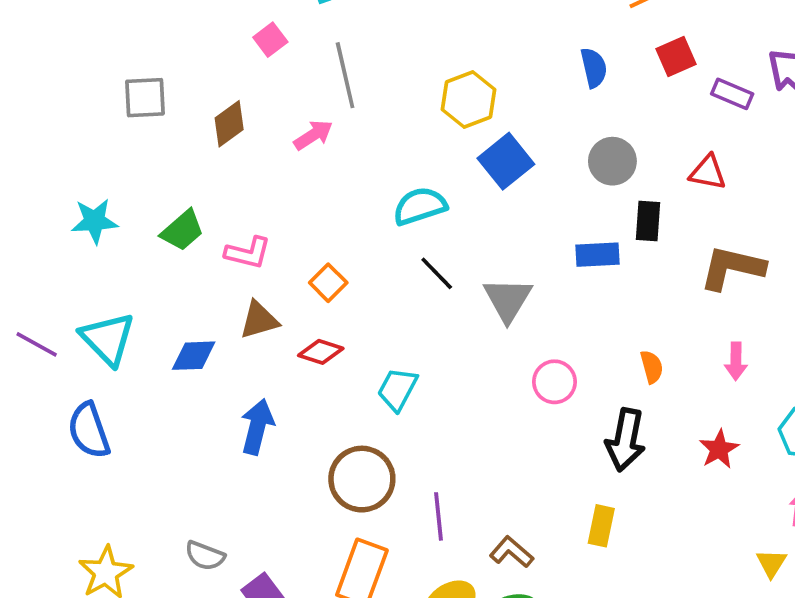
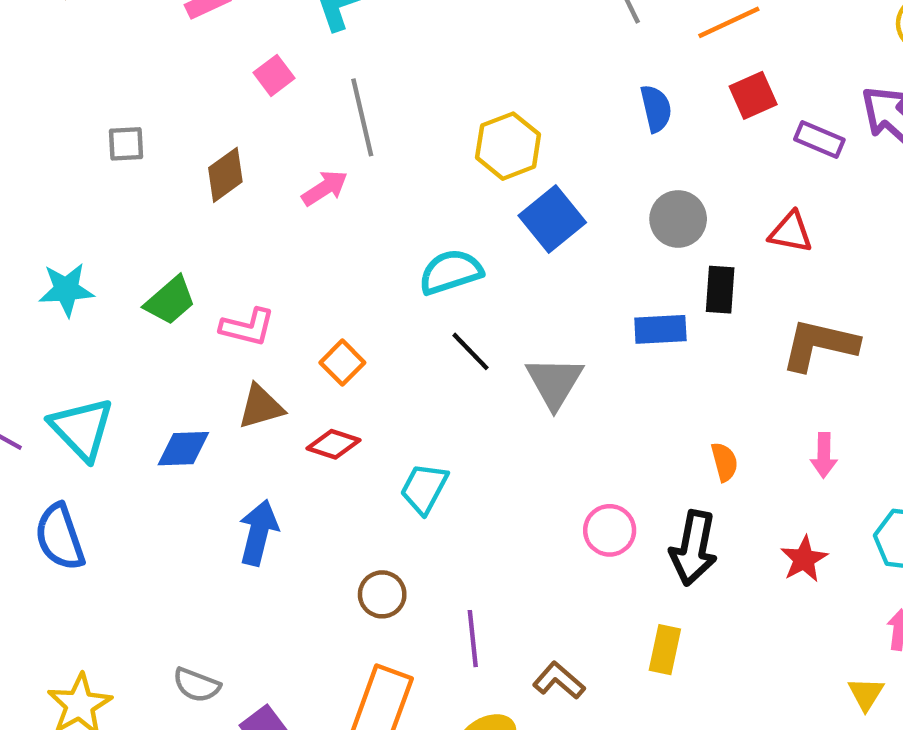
gray square: (145, 98) -> (126, 144), size x0.7
pink circle: (554, 382) -> (610, 530), moved
brown circle: (362, 479) -> (382, 594), size x0.6

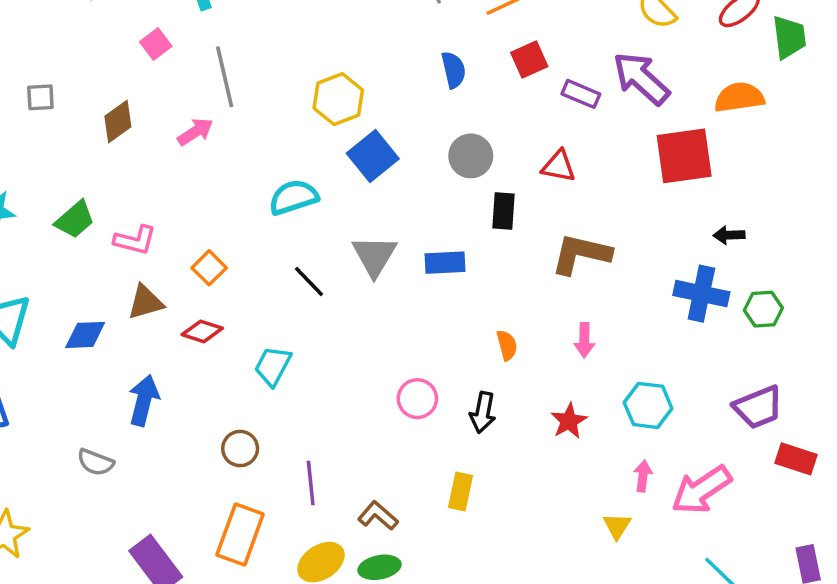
blue rectangle: (660, 329) -> (445, 263), moved
black line: (470, 351) -> (309, 282), moved
gray triangle: (554, 382) -> (374, 256), moved
black arrow: (694, 548) -> (483, 412), size x0.7
gray semicircle: (197, 685) -> (96, 462), moved

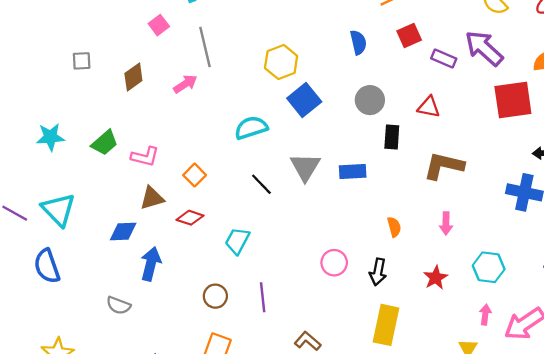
blue diamond: (85, 335) -> (123, 232), moved
purple line: (311, 483) -> (263, 297), moved
yellow rectangle: (460, 492) -> (386, 325), moved, size x1.6

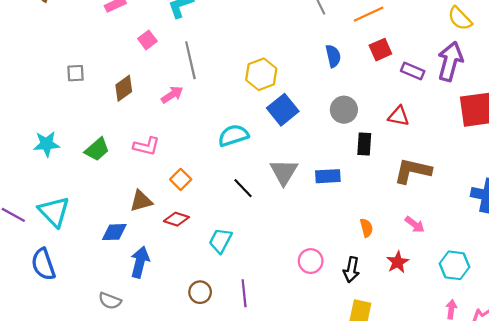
purple arrow: (484, 48) -> (450, 61), turned 63
pink L-shape: (145, 157) -> (146, 146), moved
pink arrow: (446, 223) -> (415, 225), turned -54
red star: (436, 278) -> (398, 262), moved

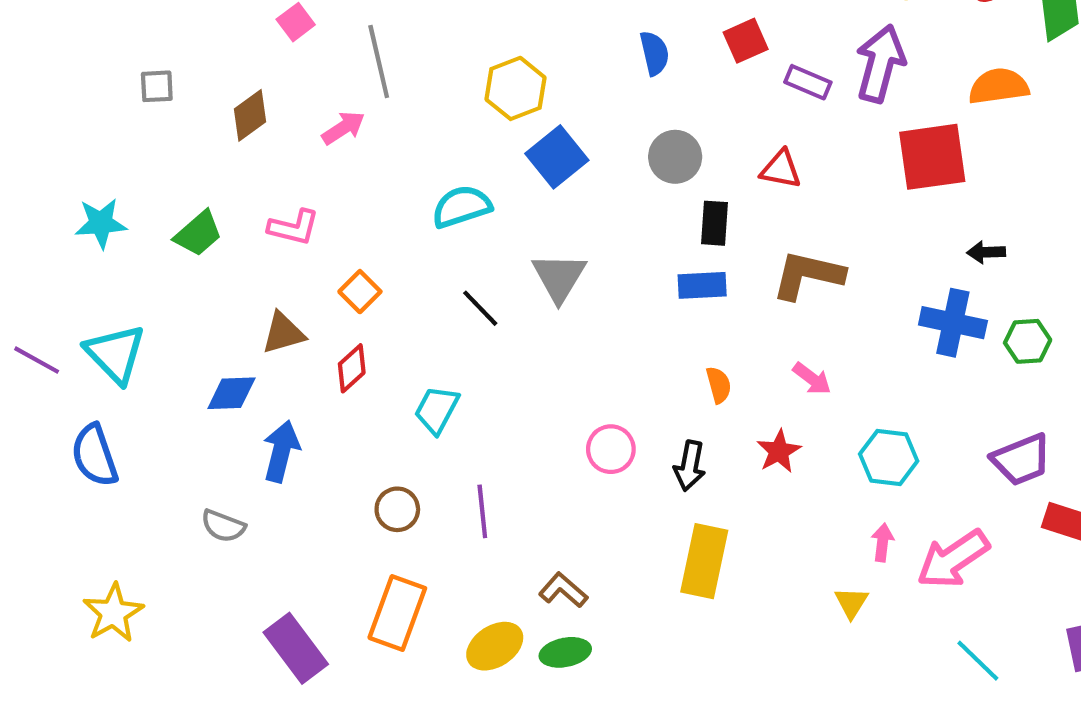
blue rectangle: (328, 176) -> (702, 285), moved
red diamond: (176, 219) -> (352, 368), turned -60

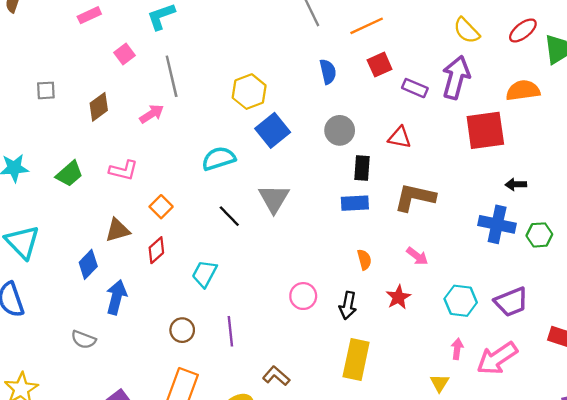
blue diamond: (231, 393) -> (88, 264), turned -44
purple trapezoid: (1021, 460) -> (511, 302), moved

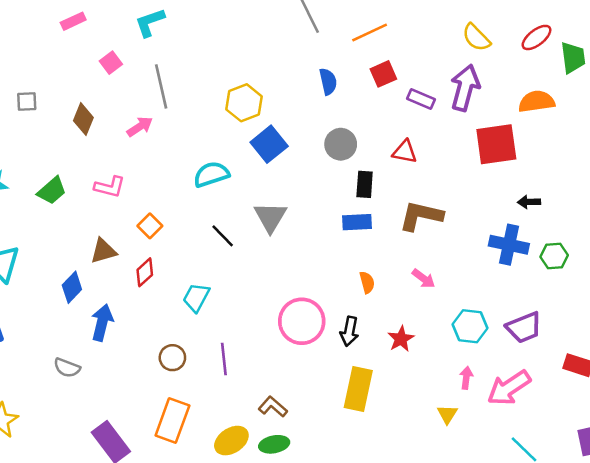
brown diamond: (99, 107) -> (83, 119), turned -32
pink circle: (303, 296) -> (302, 321), size x1.6
red star: (398, 297) -> (401, 339), moved

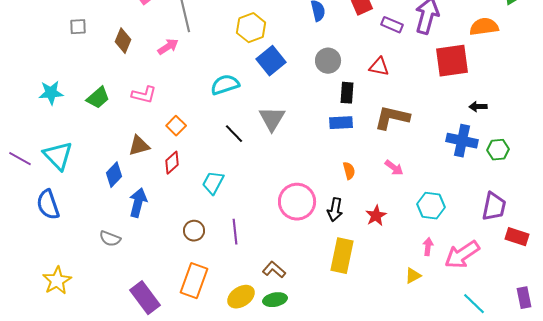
purple trapezoid: (524, 328) -> (494, 207), moved, turned -56
yellow triangle: (447, 414) -> (413, 276), turned 30

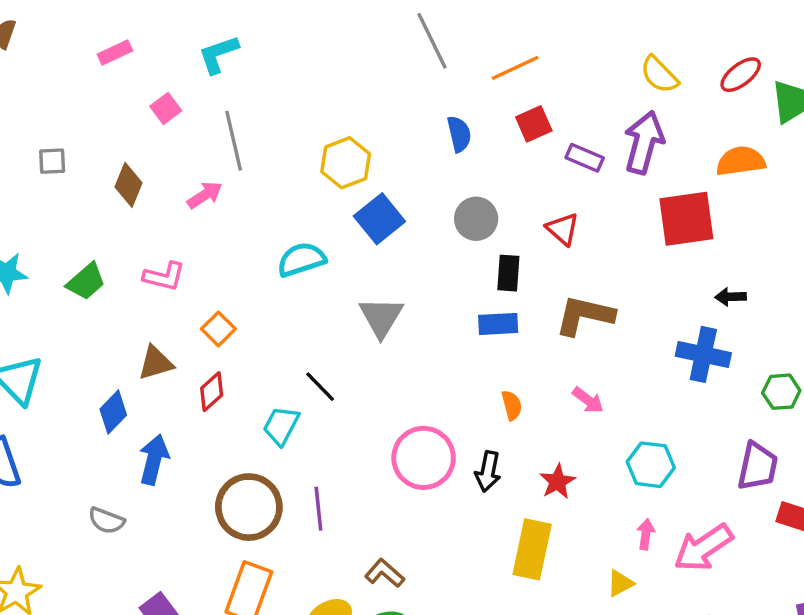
red triangle: (379, 67) -> (563, 229), turned 30
black line: (234, 134) -> (320, 387), moved
green hexagon: (498, 150) -> (781, 392), moved
brown circle: (194, 231) -> (249, 507), size x1.8
yellow rectangle: (342, 256) -> (532, 549), moved

